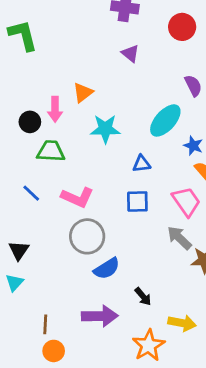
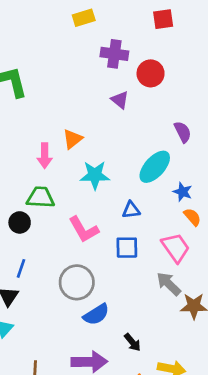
red circle: (182, 27) -> (151, 73), moved
black circle: (30, 122) -> (20, 222), moved
blue line: (31, 193) -> (21, 268), moved, turned 66
pink L-shape: (77, 197) -> (84, 229), moved, turned 36

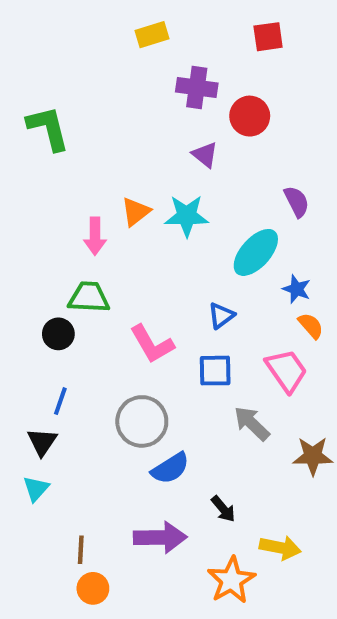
cyan star: (95, 175) -> (187, 216), moved
blue triangle: (131, 210) -> (221, 316), turned -30
gray arrow: (169, 284) -> (252, 423), moved

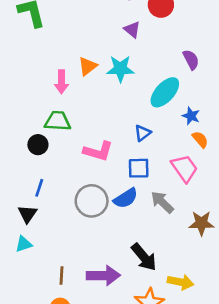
pink L-shape: (152, 344) -> (98, 151), turned -44
blue semicircle: (170, 468) -> (126, 198), moved
cyan triangle: (36, 489) -> (24, 244), turned 30
black arrow: (223, 509) -> (144, 257), size x1.6
brown line: (81, 550) -> (61, 275), moved

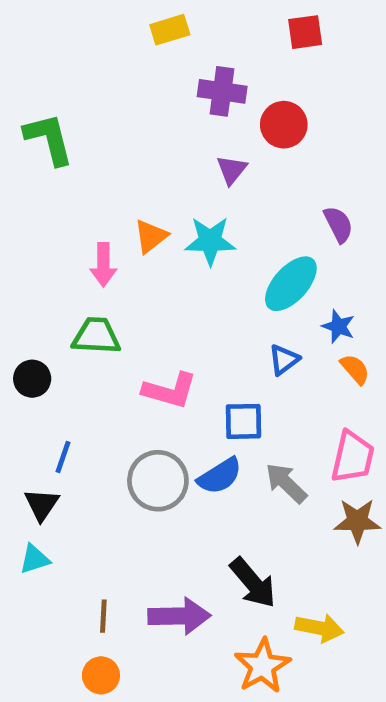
purple triangle: (132, 30) -> (232, 170), turned 30
blue triangle: (143, 133) -> (284, 360), moved
black circle: (38, 145) -> (32, 379), moved
pink trapezoid: (184, 168) -> (353, 457), moved, turned 48

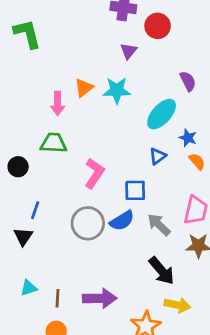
pink L-shape: (170, 391) -> (94, 173), turned -72
cyan triangle: (35, 559) -> (29, 288), moved
black arrow: (253, 583) -> (162, 271), moved

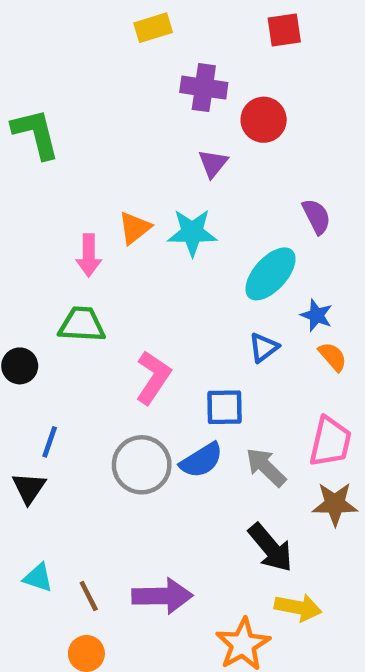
cyan triangle: (29, 288) -> (38, 578), turned 36
brown line: (58, 298) -> (89, 596), turned -30

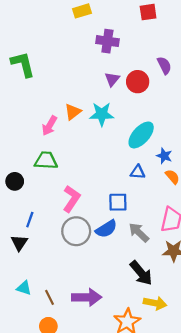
red circle: (264, 120) -> (138, 82), moved
purple semicircle: (316, 216) -> (164, 65), moved
pink arrow: (89, 255) -> (49, 126), turned 30
blue triangle: (264, 348) -> (138, 172), turned 42
pink L-shape: (153, 377) -> (72, 199), moved

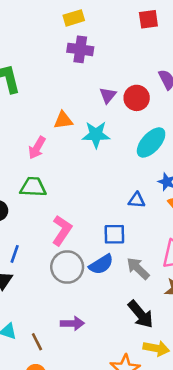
purple cross: (107, 41) -> (80, 49), moved
orange triangle: (73, 112) -> (63, 120), moved, turned 30
cyan ellipse: (141, 135) -> (151, 142), moved
purple arrow: (87, 297) -> (72, 323), moved, size x0.7

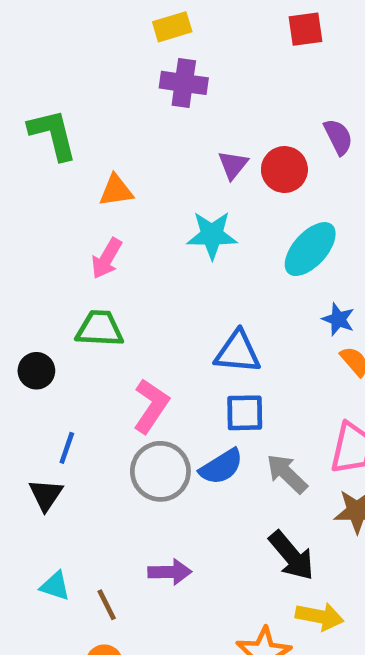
orange triangle: (63, 120) -> (116, 191), moved
blue triangle: (137, 200) -> (238, 352), moved, size x1.5

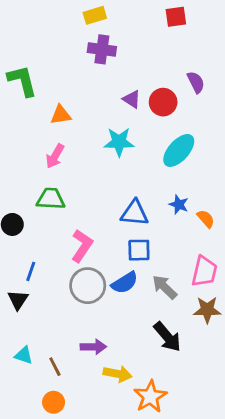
purple triangle: (233, 165) -> (132, 99), turned -36
blue star: (338, 319) -> (179, 205), moved
yellow arrow: (320, 616) -> (118, 374), moved

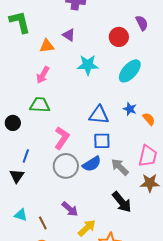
purple triangle: (132, 99) -> (69, 35), moved
purple arrow: (93, 347) -> (70, 209), turned 42
yellow arrow: (118, 374) -> (87, 228), turned -54

